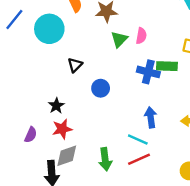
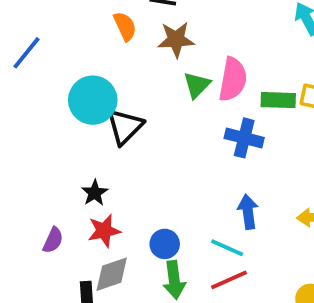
cyan circle: (49, 29) -> (93, 100), moved
pink semicircle: (141, 36) -> (233, 79), size x1.6
black triangle: (75, 65) -> (125, 127), size x1.5
green rectangle: (167, 66) -> (278, 100), moved
blue circle: (101, 88) -> (165, 244), moved

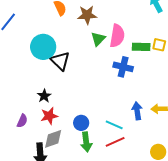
black triangle: (125, 127) -> (60, 61), turned -30
blue arrow: (248, 212) -> (137, 111), moved

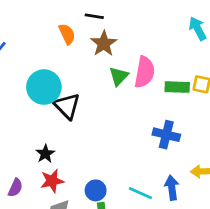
brown star: (87, 15) -> (104, 44), turned -30
blue cross: (123, 67) -> (166, 135), moved
blue arrow: (137, 111) -> (172, 188), moved

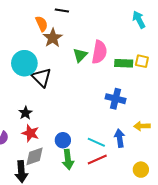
brown star: (104, 44) -> (53, 38), moved
red star: (52, 181) -> (30, 133), turned 30

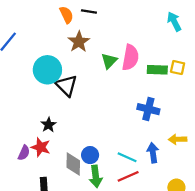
orange semicircle: (42, 24) -> (66, 15), moved
red star: (30, 133) -> (41, 147), moved
gray diamond: (35, 156) -> (73, 164), moved, turned -70

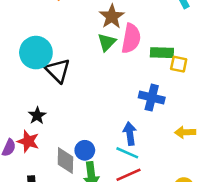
brown star: (79, 42) -> (112, 17), moved
yellow square: (178, 68) -> (179, 64), moved
blue arrow: (153, 153) -> (130, 134), moved

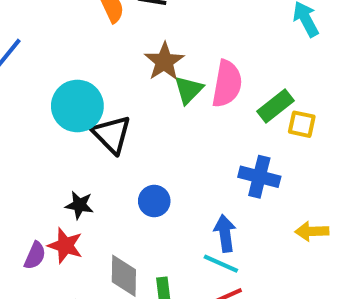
brown star: (112, 17) -> (164, 62), moved
green rectangle: (162, 53) -> (275, 106), turned -40
black star: (37, 116) -> (79, 205), turned -30
blue circle: (85, 150) -> (154, 201), moved

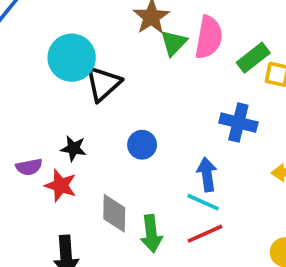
black triangle: (112, 134) -> (103, 84), turned 33
purple semicircle: (35, 256) -> (29, 167), moved, turned 55

